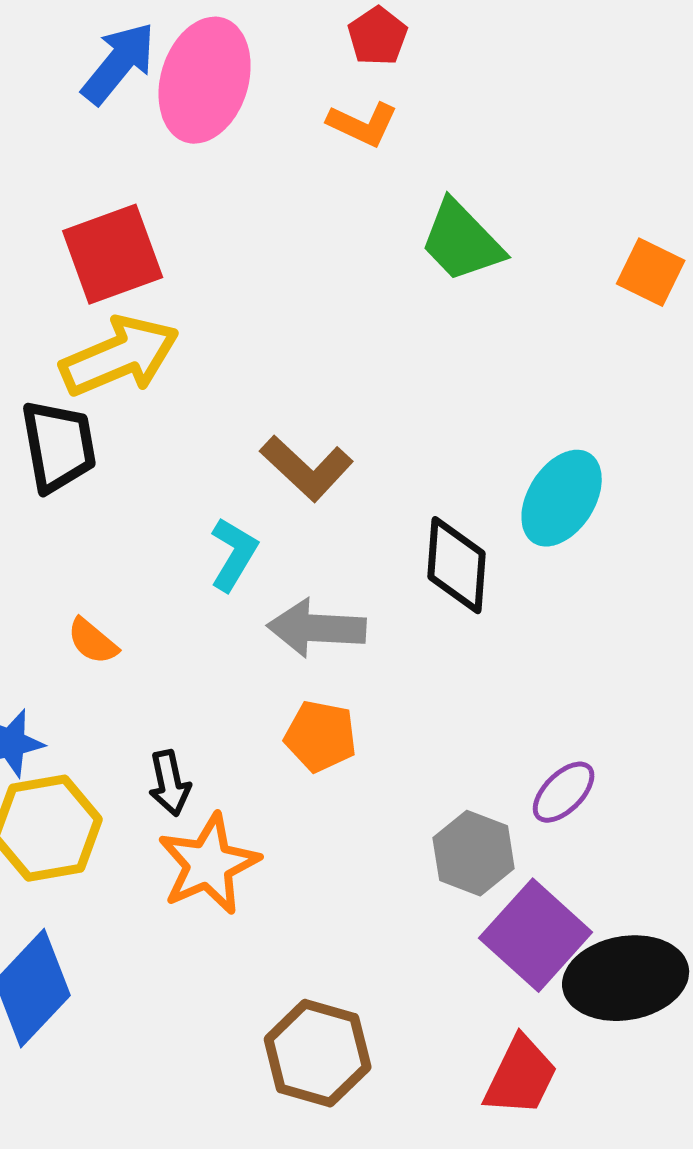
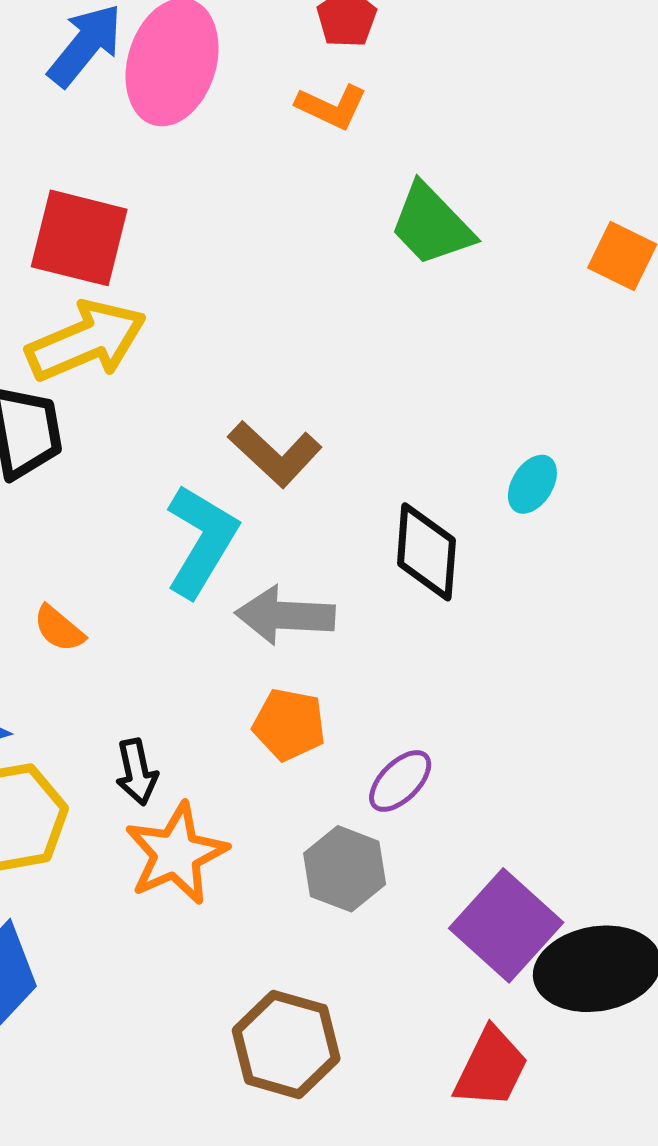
red square: (113, 254) -> (79, 238), turned 34
cyan ellipse: (562, 498) -> (532, 484), size x0.6
cyan L-shape: (234, 554) -> (201, 541), size x1.5
purple ellipse: (564, 792) -> (400, 781), moved
gray hexagon: (474, 853) -> (345, 869), moved

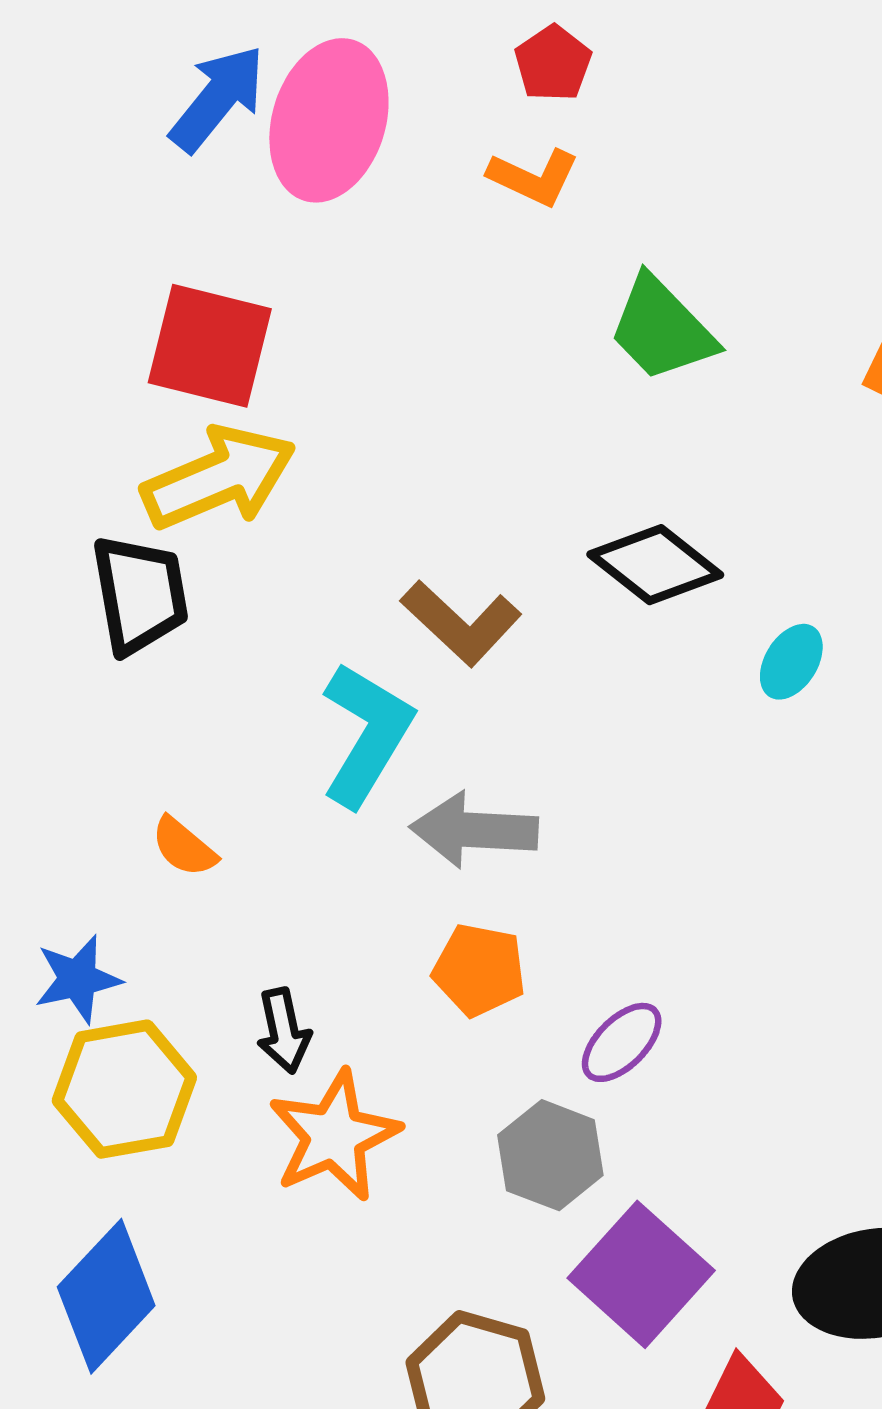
black diamond: (426, 552) -> (655, 565), moved, turned -56
purple square: (506, 925) -> (641, 1274), moved

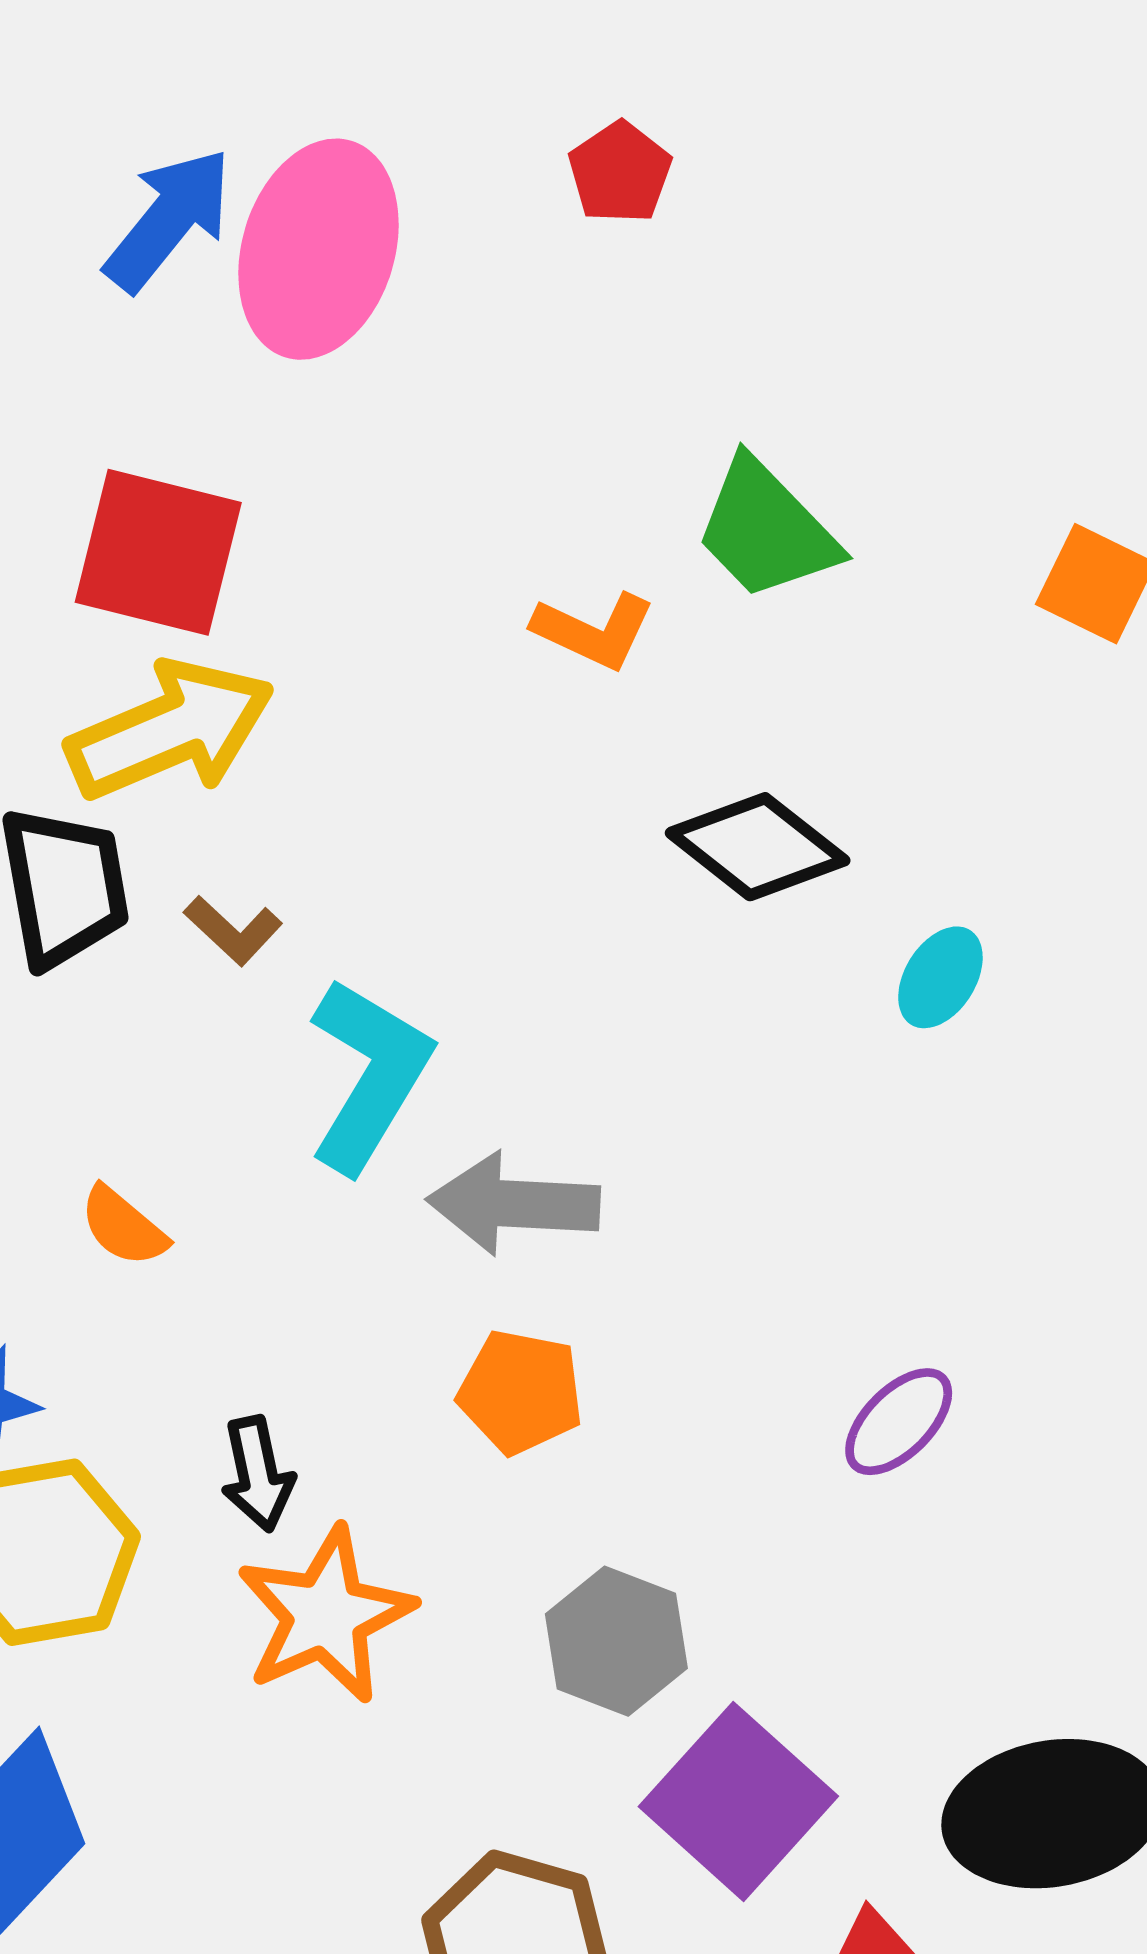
orange L-shape: (534, 177) -> (594, 631), moved
brown L-shape: (461, 623) -> (233, 930), moved, size x0.6
purple ellipse: (622, 1042) -> (899, 1422), moved

